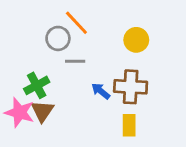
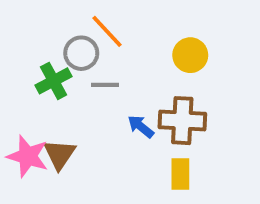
green cross: (37, 85) -> (54, 81), moved

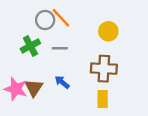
gray circle: (81, 53) -> (45, 20), moved
blue arrow: (141, 126) -> (62, 82), moved

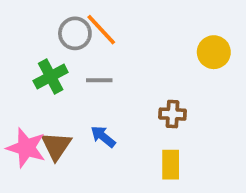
yellow circle: (108, 31) -> (214, 52), moved
brown cross: (104, 69) -> (173, 114), size x0.6

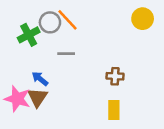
yellow circle: (214, 52) -> (143, 19), moved
green cross: (51, 77) -> (29, 35), moved
blue arrow: (103, 137) -> (40, 79), moved

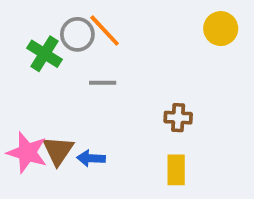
green cross: (29, 35) -> (45, 54), turned -30
blue arrow: (40, 79) -> (91, 158), moved, turned -36

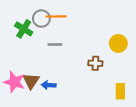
yellow circle: (221, 29) -> (118, 43), moved
orange line: (105, 30) -> (56, 16), turned -48
yellow rectangle: (176, 170) -> (120, 91), moved

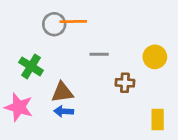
green cross: (24, 29) -> (31, 66), moved
gray line: (55, 45) -> (99, 54), moved
brown triangle: (31, 81) -> (62, 92), moved, turned 48

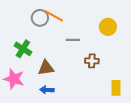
orange line: (73, 21) -> (54, 16), turned 30
yellow circle: (155, 57) -> (108, 27), moved
blue arrow: (64, 111) -> (47, 90), moved

